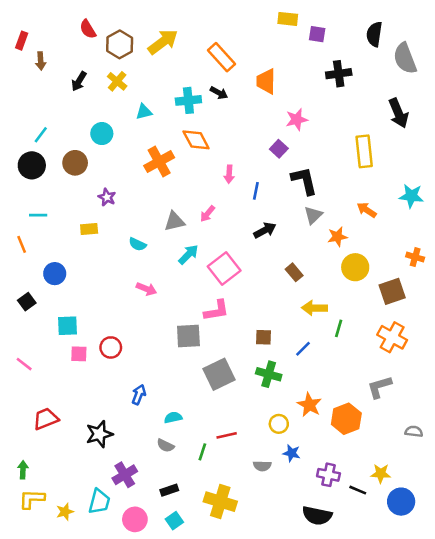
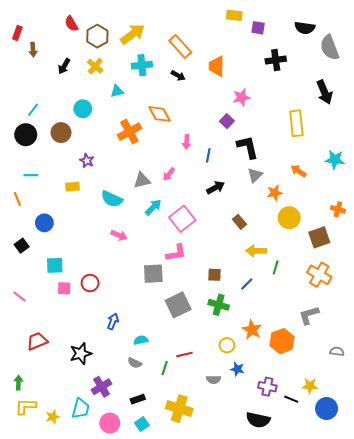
black semicircle: (374, 34) -> (305, 28), turned -90
cyan cross: (188, 100) -> (142, 65), moved
cyan semicircle: (137, 244) -> (112, 199), size x1.5

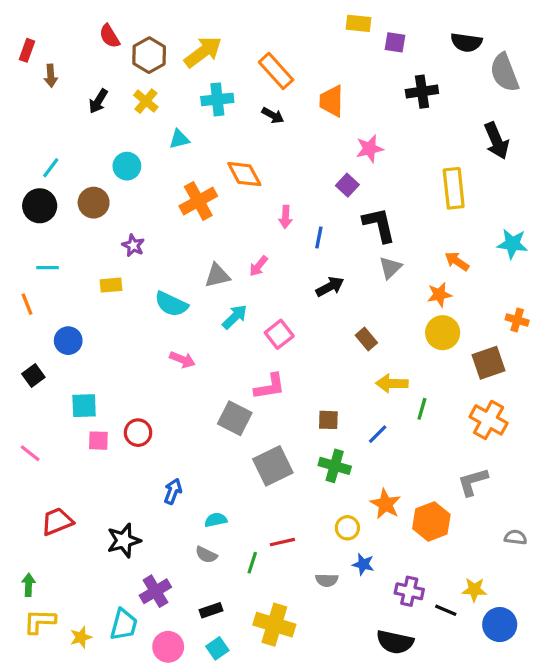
orange star: (275, 193) -> (439, 295), moved
pink square: (182, 219) -> (279, 334), size x0.7
gray square: (153, 274) -> (235, 418), turned 30

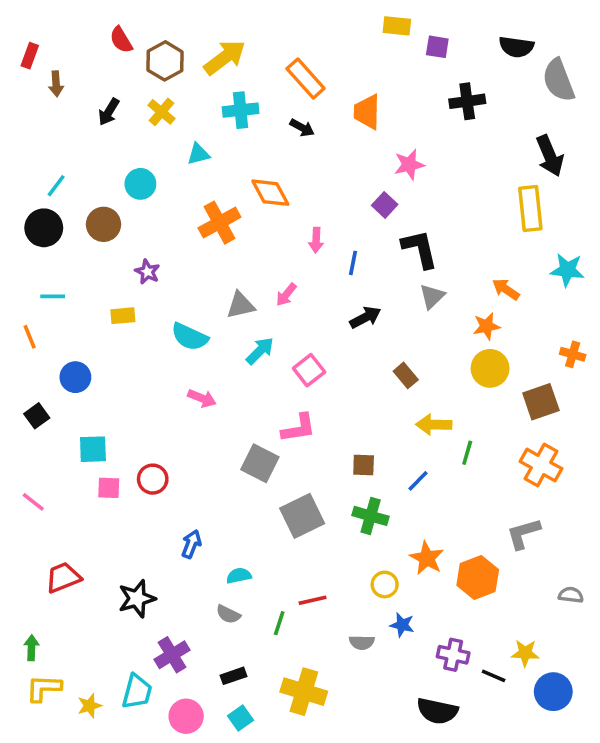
yellow rectangle: (454, 188) -> (530, 208), moved

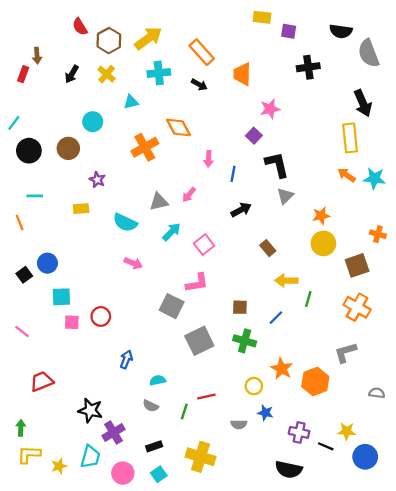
red rectangle: (30, 56) -> (23, 74), moved
cyan line: (56, 186) -> (14, 123), moved
orange arrow: (506, 289) -> (347, 175), moved
blue circle: (75, 377) -> (47, 263), moved
black star: (137, 599) -> (90, 410), moved, turned 30

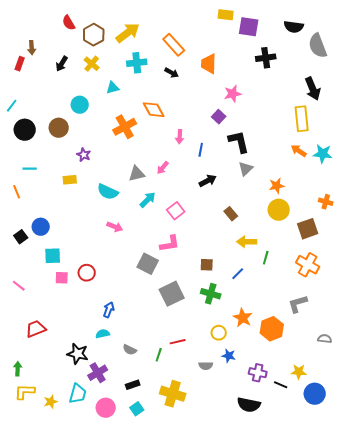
purple square: (289, 31) -> (249, 27), size x1.5
cyan semicircle: (158, 380) -> (103, 334), moved

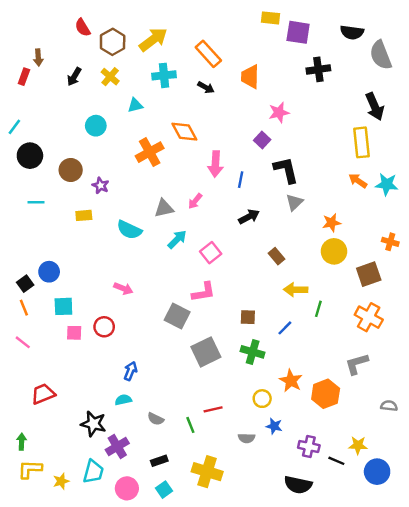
brown circle: (59, 128) -> (71, 170), moved
pink arrow: (180, 137) -> (215, 164), size x1.5
orange line: (17, 192) -> (24, 308), moved
pink arrow: (115, 227) -> (123, 288), moved
green line: (159, 355) -> (190, 425), turned -40

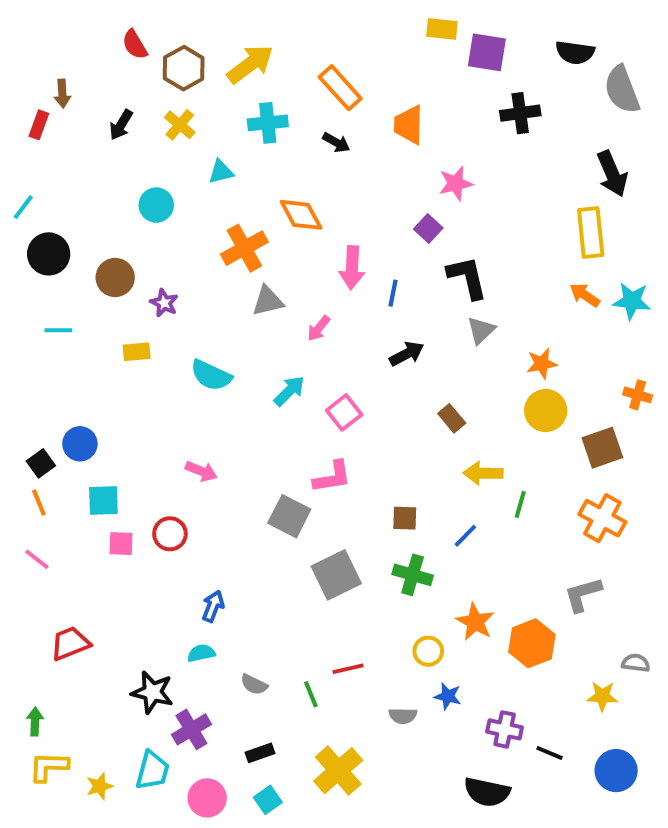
gray triangle: (164, 208) -> (268, 301), moved
yellow star: (358, 445) -> (602, 696), moved
yellow cross: (207, 472) -> (338, 771), turned 32

